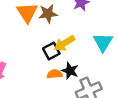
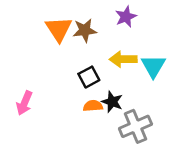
yellow arrow: (65, 43) -> (123, 59), moved, turned 30

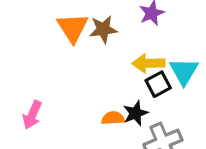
black square: (89, 77) -> (158, 84), moved
black star: (112, 102) -> (136, 113), turned 30

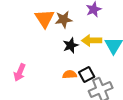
black square: (158, 84) -> (87, 74), moved
black star: (136, 113) -> (71, 45), moved

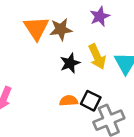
yellow arrow: (92, 40) -> (97, 57), turned -114
black square: (87, 74) -> (91, 101), turned -35

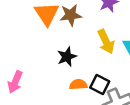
black star: (70, 63) -> (67, 57), moved

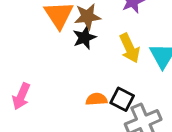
black star: (67, 57) -> (84, 38), moved

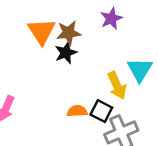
yellow arrow: (130, 48) -> (117, 85), moved

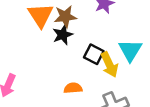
black square: (101, 111) -> (94, 54), moved

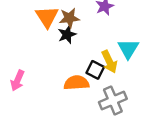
black square: (94, 54) -> (95, 70), moved
orange semicircle: (73, 88) -> (76, 83), size x1.5

